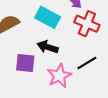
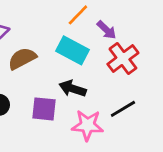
red cross: (87, 24) -> (123, 59), turned 30
pink star: (59, 76) -> (88, 125), turned 30

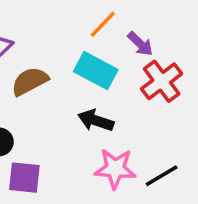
purple square: (44, 109) -> (24, 178), moved
black line: (123, 109) -> (162, 176), moved

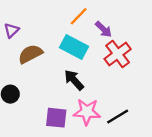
black arrow: (96, 120) -> (74, 80), turned 30
purple square: (24, 178) -> (56, 118), moved

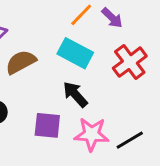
purple arrow: (103, 29) -> (112, 18), moved
purple square: (56, 118) -> (47, 125), moved

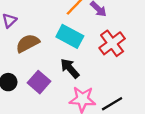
purple square: (47, 125) -> (39, 82), moved, turned 35

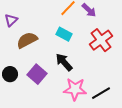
cyan rectangle: (70, 36) -> (64, 34), size x0.7

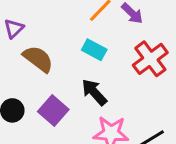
brown semicircle: (27, 40) -> (38, 59), turned 65

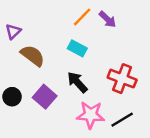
red cross: (150, 59) -> (122, 79), moved, turned -32

